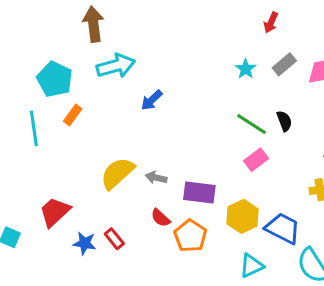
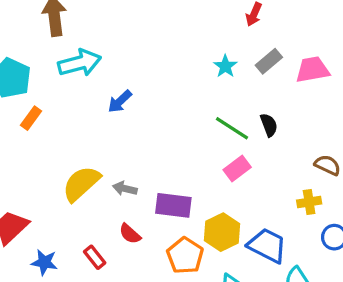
orange pentagon: (190, 236) -> (185, 256), moved
red rectangle: (114, 239) -> (95, 257), moved

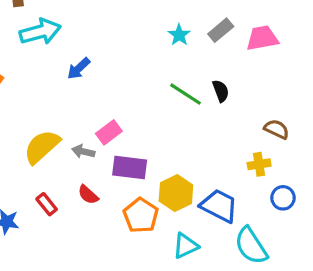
pink rectangle: (237, 168) -> (109, 132), moved
red rectangle: (95, 257) -> (47, 204), moved

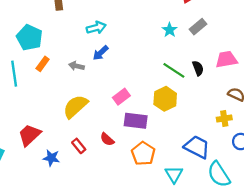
cyan arrow: (40, 32) -> (96, 28), moved, size x0.7
pink trapezoid: (262, 38) -> (226, 59), moved
gray arrow: (83, 152) -> (76, 66), moved
yellow hexagon: (176, 193) -> (165, 99), moved
cyan triangle: (186, 246) -> (174, 174), turned -36

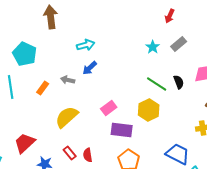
orange rectangle: (43, 64) -> (43, 88), moved
red semicircle: (107, 139) -> (88, 155), moved, turned 40

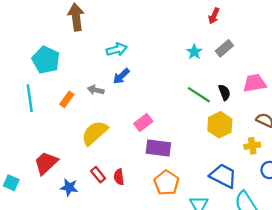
yellow hexagon: (149, 110) -> (220, 125), moved

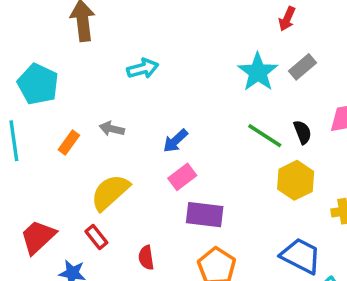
cyan star: (194, 52) -> (258, 72), size x1.6
blue arrow: (121, 76) -> (175, 141), moved
red rectangle: (98, 175) -> (96, 237), moved

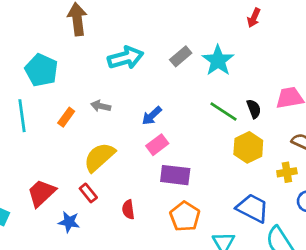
red arrow: (287, 19) -> (254, 18), moved
gray rectangle: (303, 67) -> (181, 56), moved
cyan arrow: (143, 69) -> (126, 58), size x1.4

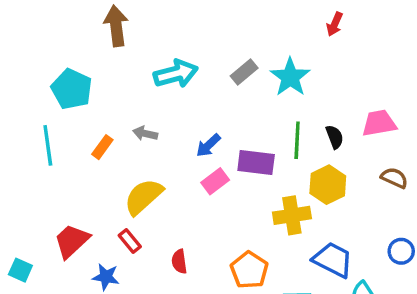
green line: (223, 112) -> (297, 140), turned 60
yellow cross: (287, 172) -> (292, 215), moved, size x1.5
purple rectangle: (175, 175) -> (256, 162), moved

